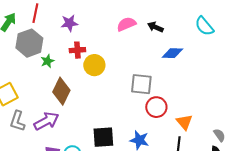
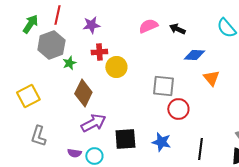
gray L-shape: (17, 121) -> (38, 136), moved
purple arrow: (46, 121) -> (93, 123), moved
orange triangle: (184, 122) -> (211, 78), moved

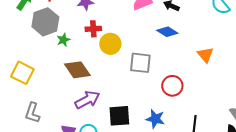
blue diamond: (194, 55) -> (167, 32), moved, turned 30
gray square: (163, 86) -> (140, 63), moved
brown diamond: (83, 93) -> (77, 70), turned -60
yellow square: (28, 96) -> (22, 73), turned -35

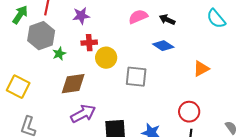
orange triangle: (205, 55) -> (201, 69), turned 42
brown diamond: (77, 70) -> (73, 84), turned -64
red circle: (172, 86) -> (189, 112), moved

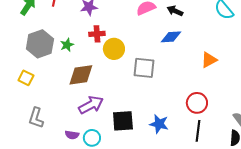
gray hexagon: (41, 36) -> (40, 44), moved
blue diamond: (163, 46) -> (171, 37), turned -35
yellow square: (18, 87) -> (26, 78), size x0.7

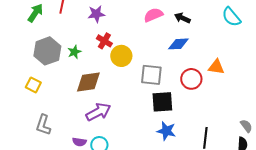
red cross: (97, 34) -> (104, 41), turned 35
orange triangle: (209, 60) -> (216, 67), turned 36
red circle: (197, 103) -> (191, 79), moved
black square: (123, 121) -> (162, 102), moved

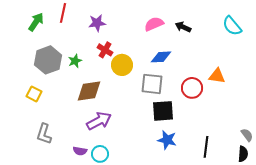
blue diamond: (178, 44) -> (161, 57), moved

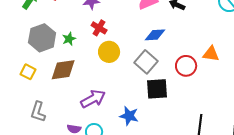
yellow circle: (122, 65) -> (109, 52), moved
gray square: (152, 84) -> (146, 62), turned 35
brown diamond: (89, 91) -> (63, 70), moved
blue star: (167, 140) -> (129, 116), moved

